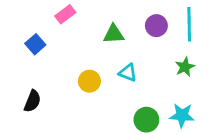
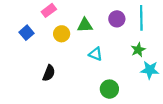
yellow circle: (89, 81) -> (62, 34), moved
black semicircle: (32, 101) -> (49, 73), moved
cyan star: (182, 115) -> (150, 70), moved

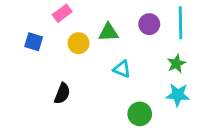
blue square: (27, 33) -> (34, 42), turned -32
cyan star: (150, 70) -> (178, 95), moved

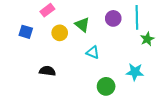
green triangle: (108, 32) -> (82, 25), turned 42
green star: (176, 64) -> (147, 39), moved
black semicircle: (62, 93) -> (47, 71), turned -105

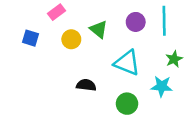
green star: (147, 39) -> (174, 59), moved
cyan triangle: (93, 52) -> (127, 63), moved, size x1.6
black semicircle: (47, 71) -> (86, 85), moved

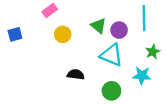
purple circle: (136, 22) -> (119, 30), moved
green triangle: (99, 29) -> (98, 26), moved
blue square: (30, 38) -> (15, 34), moved, turned -32

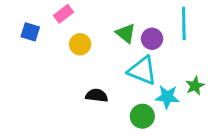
blue square: (15, 34) -> (30, 32), moved, turned 32
green star: (153, 52) -> (195, 86), moved
cyan star: (142, 76) -> (167, 97), moved

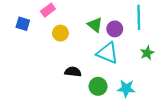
green star: (195, 86) -> (147, 53), moved
cyan star: (167, 97) -> (126, 88), moved
green circle: (142, 116) -> (98, 86), moved

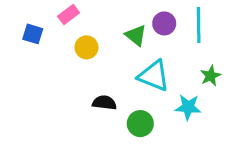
purple circle: (115, 29) -> (164, 23), moved
cyan star: (126, 88) -> (188, 107), moved

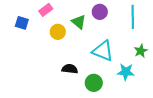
purple circle: (164, 23) -> (100, 12), moved
green triangle: (136, 35) -> (79, 22), moved

